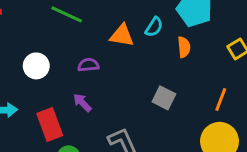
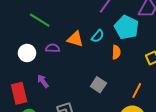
purple semicircle: (88, 65) -> (53, 48), moved
white circle: (36, 66) -> (27, 53), moved

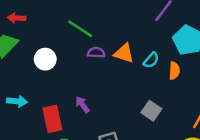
cyan semicircle: (98, 36) -> (151, 60), moved
purple semicircle: (53, 48) -> (96, 53), moved
white circle: (27, 53) -> (45, 59), moved

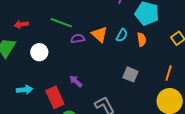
red arrow: (17, 18) -> (21, 24), moved
orange triangle: (124, 53) -> (99, 34), turned 36

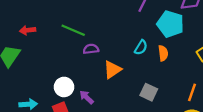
orange triangle: (99, 34) -> (112, 70), moved, turned 42
white circle: (39, 52) -> (64, 87), moved

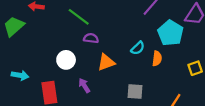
white circle: (64, 87) -> (66, 60), moved
gray square: (149, 92) -> (135, 91), turned -35
purple arrow: (87, 97) -> (84, 85), moved

